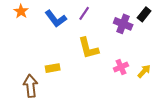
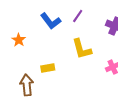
orange star: (21, 11) -> (19, 40), moved

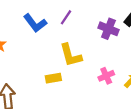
yellow rectangle: (48, 68) -> (53, 78), moved

